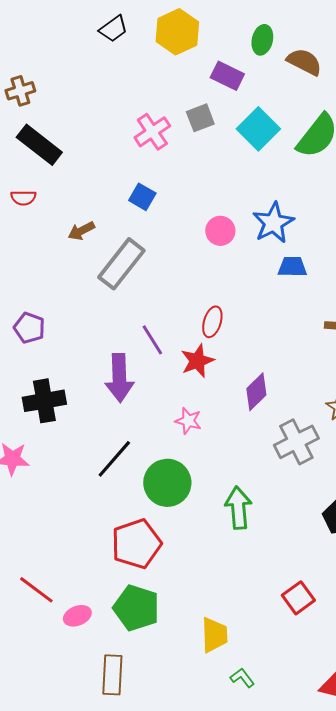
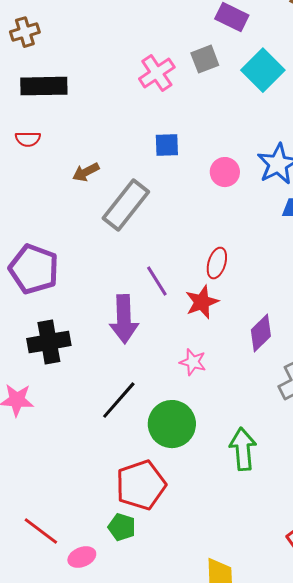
black rectangle: (39, 145) -> (44, 86), turned -39
blue square: (142, 197) -> (167, 145), moved, turned -32
purple pentagon: (29, 328) -> (34, 269), size x1.6
green pentagon: (136, 608) -> (122, 527), moved, size x0.6

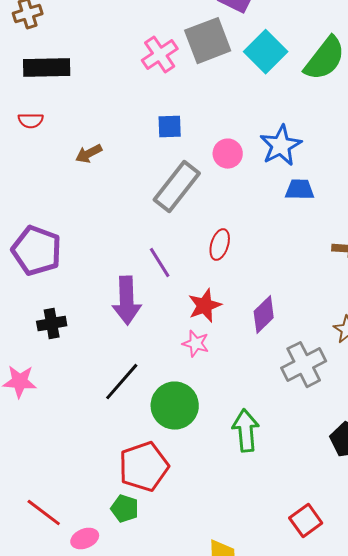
gray square: (205, 59) -> (208, 41), size x1.6
gray rectangle: (126, 205) -> (177, 187), moved
red star: (202, 302) -> (205, 306), moved
black cross: (49, 342) -> (52, 324), size x0.7

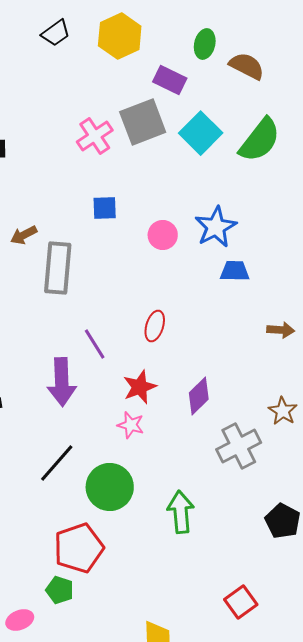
gray rectangle: (177, 187) -> (58, 268), moved, turned -33

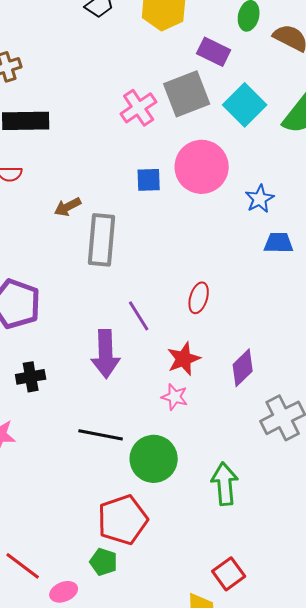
blue star: (216, 227) -> (260, 199), size x0.7
pink circle: (163, 235) -> (202, 167), moved, size x1.8
black line: (57, 463) -> (101, 435), turned 60
red square: (241, 602) -> (229, 574), moved

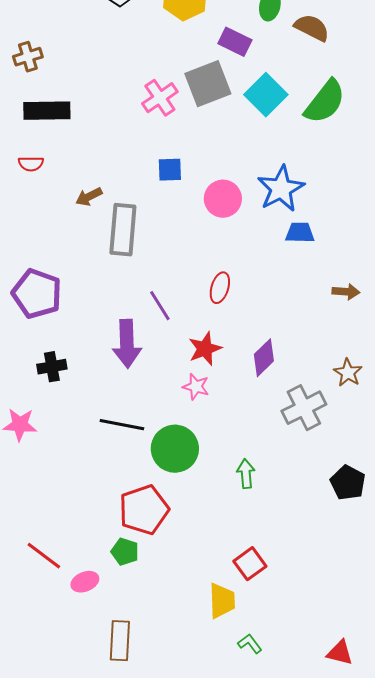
pink circle: (202, 167) -> (223, 199), moved, size x0.7
blue star: (260, 199) -> (281, 189), size x1.6
green arrow: (225, 484) -> (246, 474), size x0.7

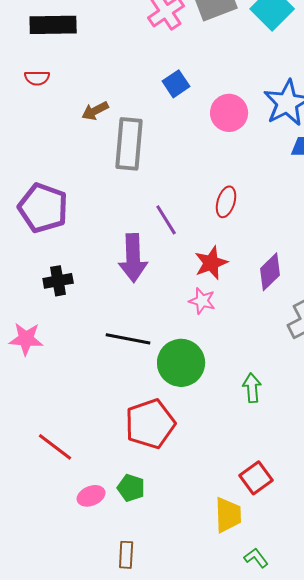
blue square: (170, 170) -> (176, 84), turned -32
green pentagon: (125, 552) -> (131, 488), moved
red line: (44, 556) -> (55, 447), moved
brown rectangle: (120, 641) -> (126, 555), size x0.7

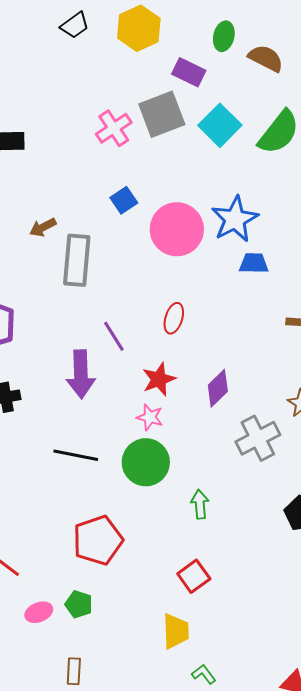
pink circle: (229, 113) -> (177, 229), size x1.4
green circle: (181, 363) -> (146, 462), moved
red square: (256, 478) -> (194, 576), moved

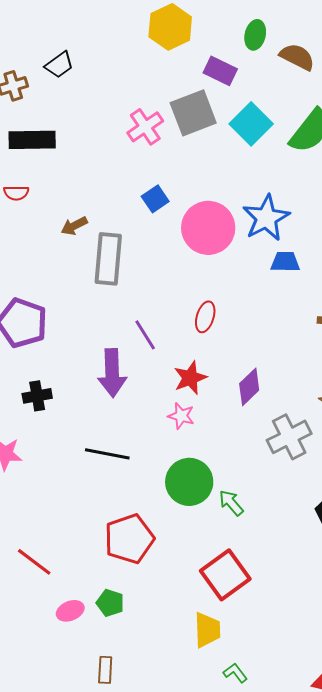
black trapezoid: (75, 25) -> (59, 65), moved
green circle: (146, 462) -> (189, 482), moved
green arrow: (200, 504) -> (231, 503), turned -36
red square: (194, 576) -> (225, 575), size x1.5

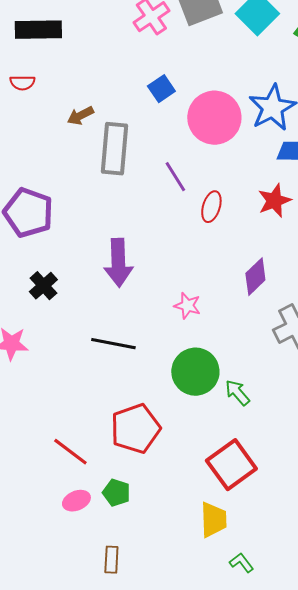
purple line: (145, 335) -> (175, 177), moved
red star: (190, 378) -> (274, 201), moved
black cross: (37, 396) -> (43, 286), turned -32
red line: (34, 562) -> (70, 452), moved

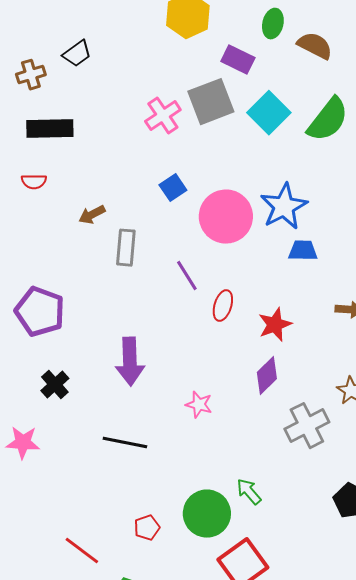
gray rectangle: (114, 149) -> (126, 248), size x0.7
red star: (274, 201) -> (275, 325), moved
green circle: (195, 372) -> (207, 514), moved
red pentagon: (135, 429) -> (147, 528), size x0.5

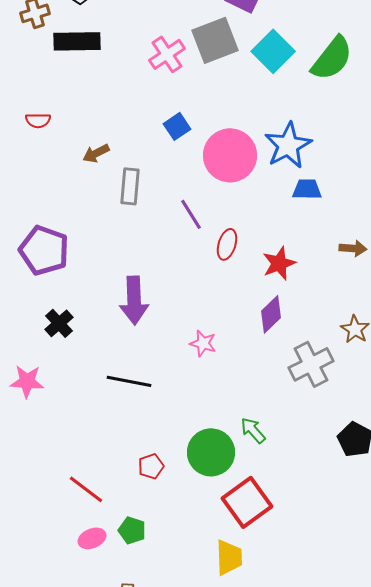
black rectangle: (50, 129) -> (77, 41), moved

